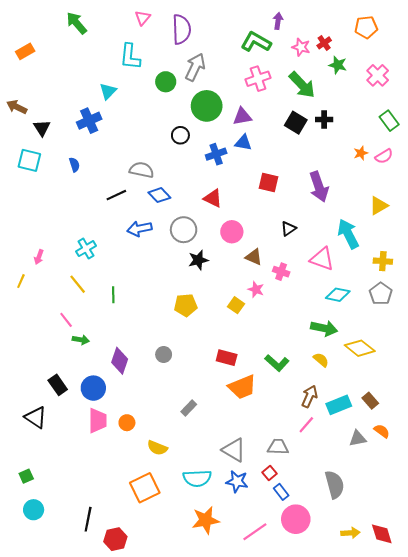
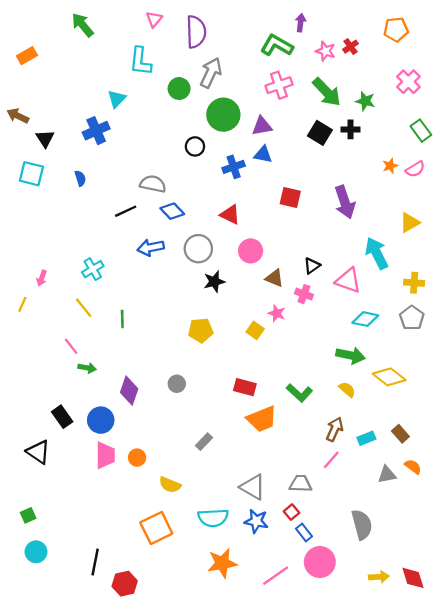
green star: (338, 65) -> (365, 101), moved
black triangle: (288, 229) -> (312, 266), moved
cyan rectangle: (339, 405) -> (366, 438), size x0.7

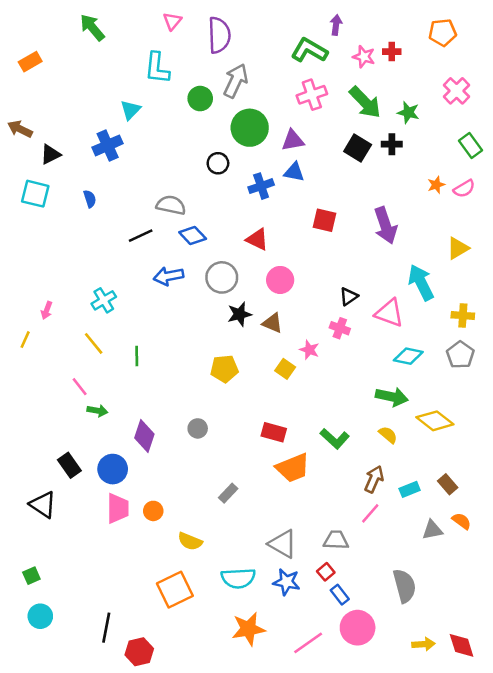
red cross: (351, 47) -> (392, 52), turned 35
black triangle: (45, 139) -> (50, 154), turned 36
brown triangle: (274, 278) -> (273, 323), moved

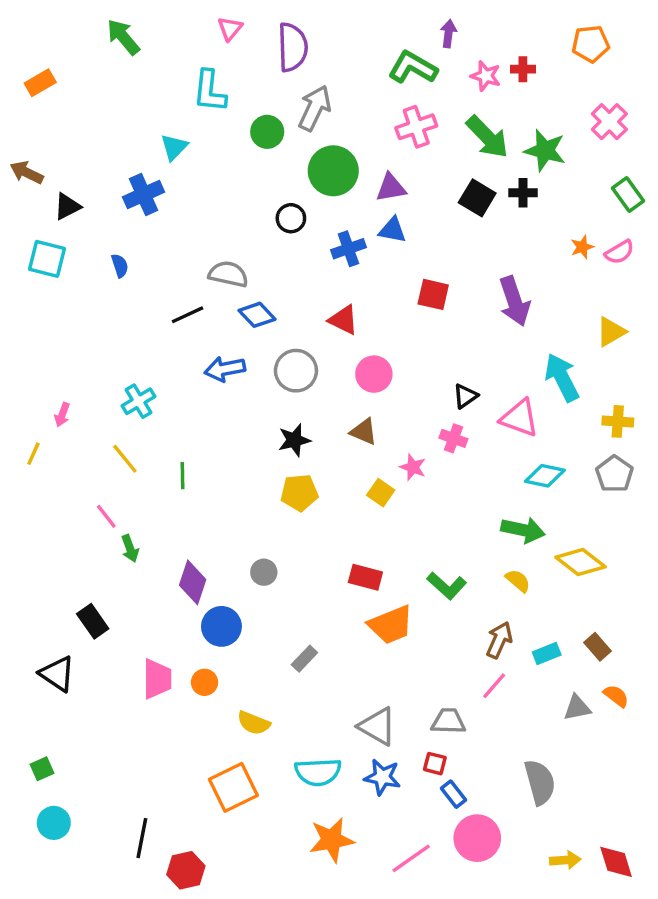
green star: (408, 112) -> (545, 150), size x1.4
black star: (240, 314) -> (294, 440), moved
green arrow: (97, 411) -> (130, 548), turned 60
blue circle: (113, 469) -> (221, 626), moved
red square: (326, 572) -> (435, 764), turned -36

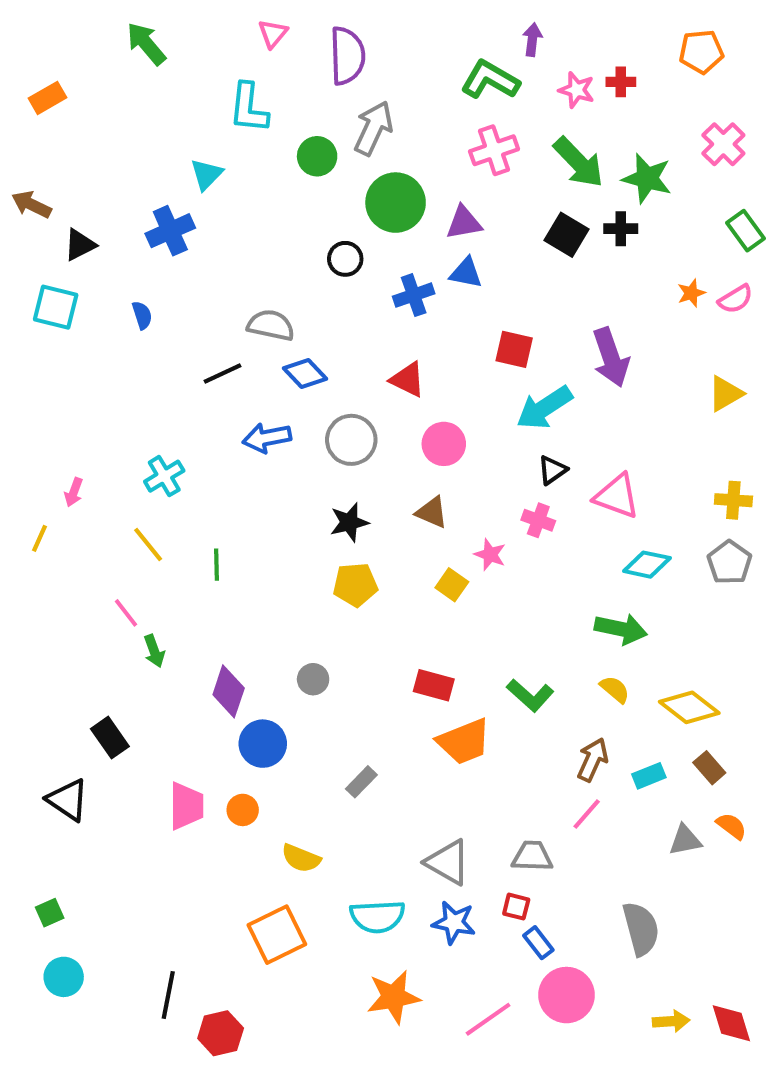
cyan arrow: (562, 377) -> (544, 408), moved, turned -96
yellow diamond: (581, 562) -> (689, 707), moved

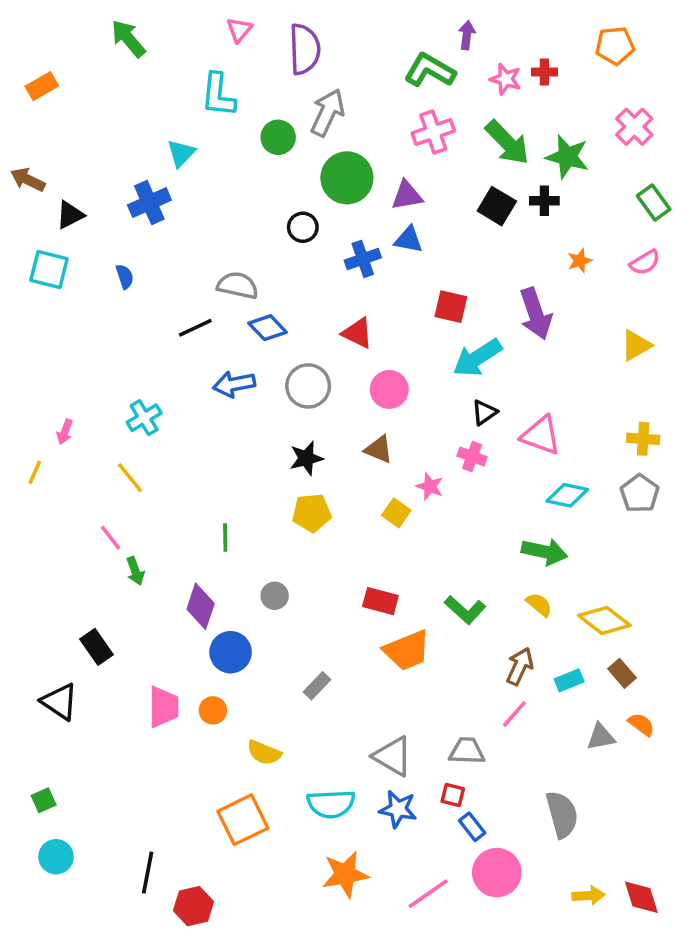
orange star: (691, 293) -> (580, 261), moved
green line: (217, 565) -> (225, 538), moved

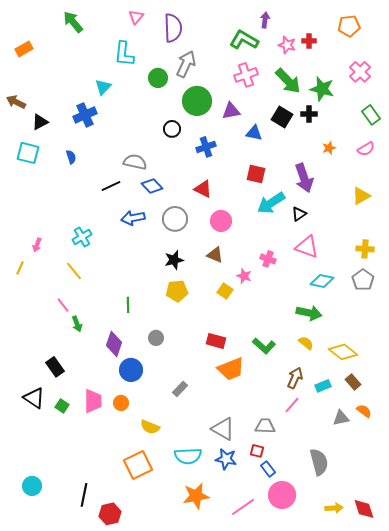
blue triangle: (409, 240) -> (254, 133), moved
black triangle: (484, 412) -> (299, 214), moved
green square: (44, 800) -> (62, 406), moved, turned -32

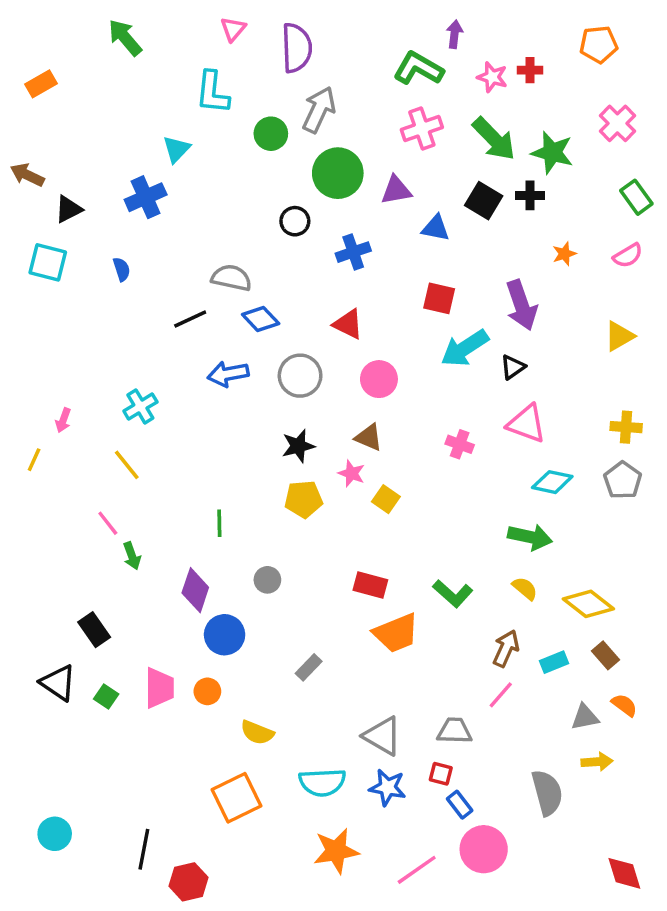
pink star: (244, 276) -> (352, 473), moved
yellow arrow: (334, 508) -> (597, 762), moved

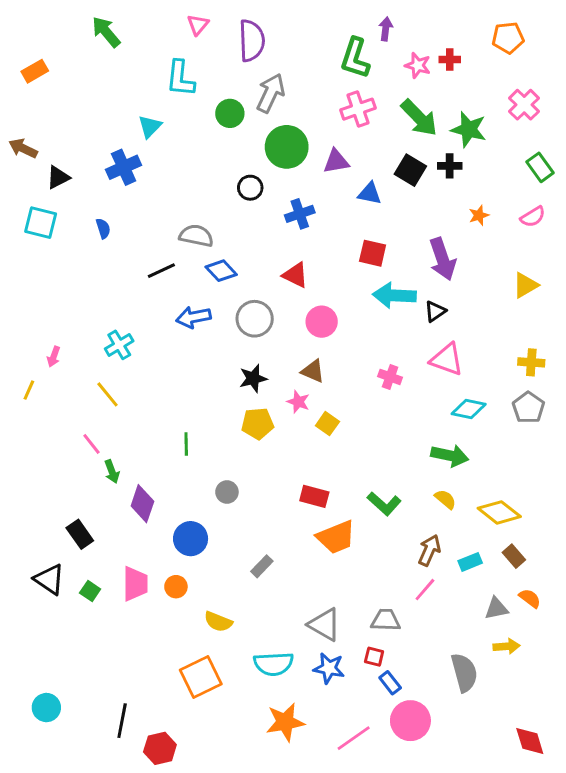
green L-shape: (418, 68) -> (355, 58), turned -102
cyan arrow: (465, 348) -> (394, 295), turned 36
purple diamond: (195, 590) -> (142, 504), moved

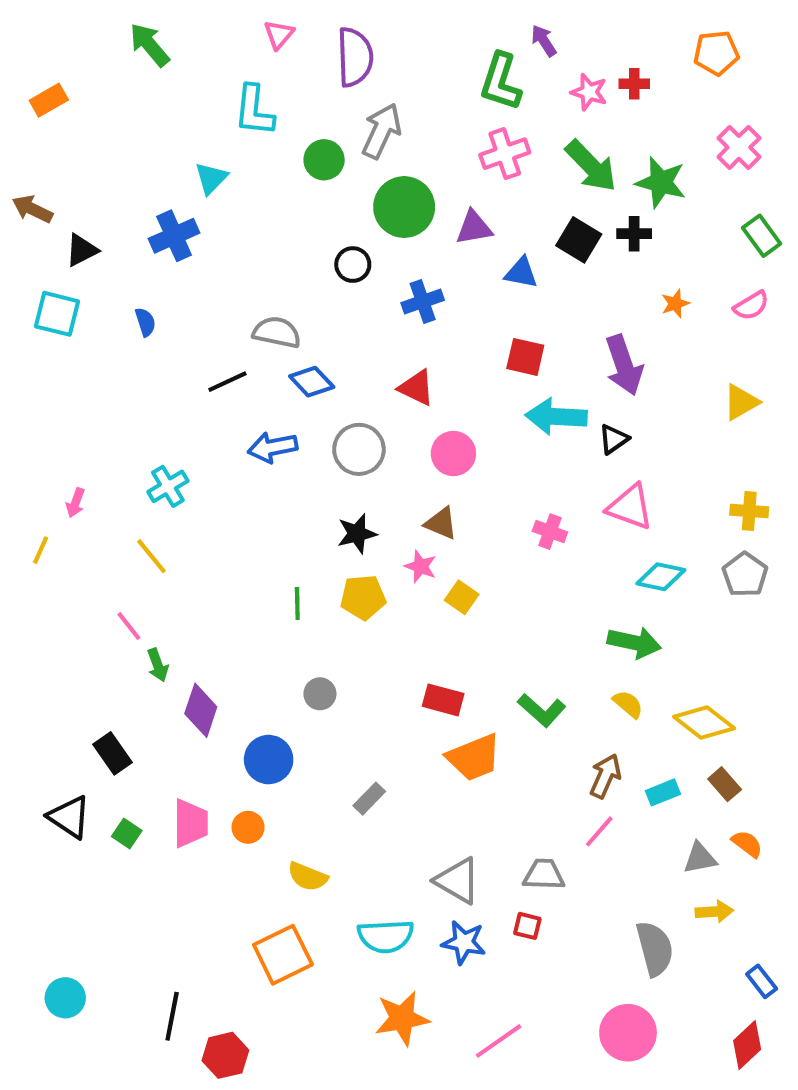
purple arrow: (386, 29) -> (544, 41), turned -40
green line: (186, 444) -> (297, 603), moved
blue rectangle: (390, 683) -> (762, 981), moved
pink circle: (410, 721) -> (628, 1033), moved
red diamond: (530, 741) -> (747, 1045), turned 64

